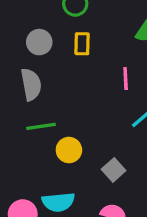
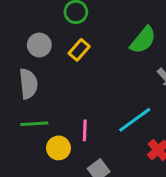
yellow rectangle: (82, 44) -> (79, 50), turned 35
pink line: (126, 78) -> (85, 130), moved

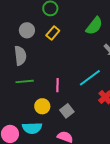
yellow circle: (58, 148) -> (42, 106), moved

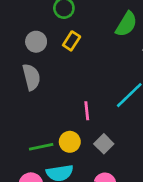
green line: (25, 81) -> (41, 147), moved

